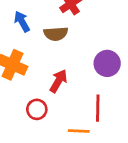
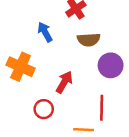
blue arrow: (22, 21) -> (45, 32), moved
brown semicircle: (56, 34) -> (89, 40), moved

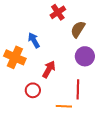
blue arrow: (45, 32) -> (34, 40), moved
brown semicircle: (89, 40) -> (78, 29), moved, turned 126

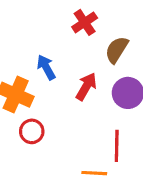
red arrow: (49, 69) -> (86, 87), moved
red circle: (33, 90) -> (32, 131), moved

